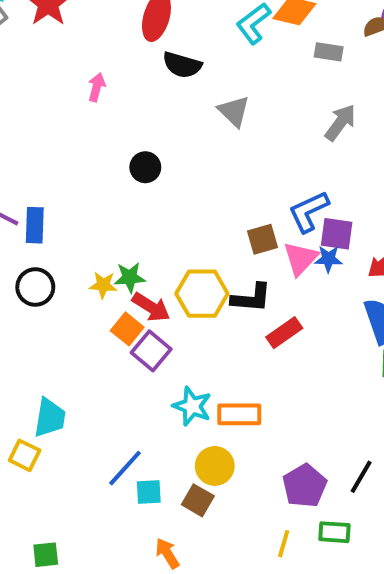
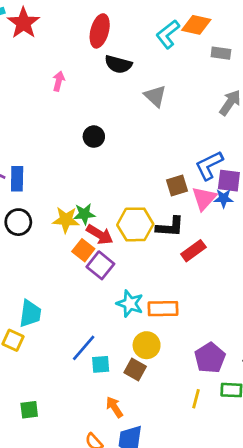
yellow star: (103, 285) -> (66, 220), size x1.4

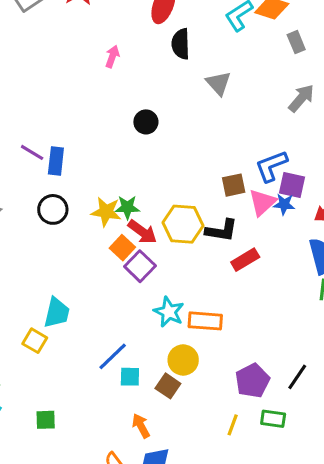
gray rectangle: (221, 53) -> (296, 42), turned 54
black semicircle: (118, 64) -> (181, 44), turned 68

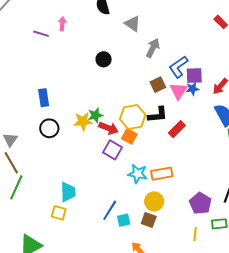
gray arrow: (301, 98) -> (153, 48), moved
black circle: (146, 122) -> (104, 59), moved
purple line: (32, 152) -> (41, 34), moved
orange square: (122, 248) -> (129, 136), moved

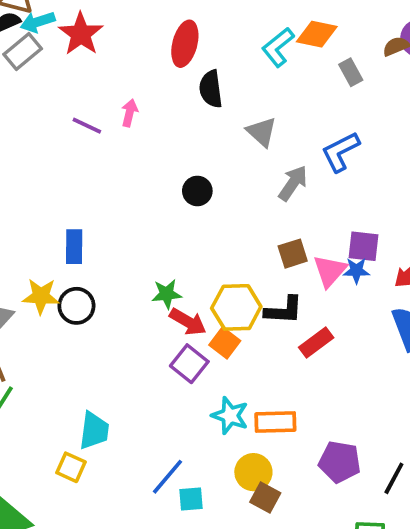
blue L-shape: (178, 67) -> (340, 152), moved
yellow star: (83, 121) -> (41, 296), moved
purple pentagon: (200, 203) -> (340, 462), moved, turned -30
brown square: (149, 220) -> (265, 498), moved

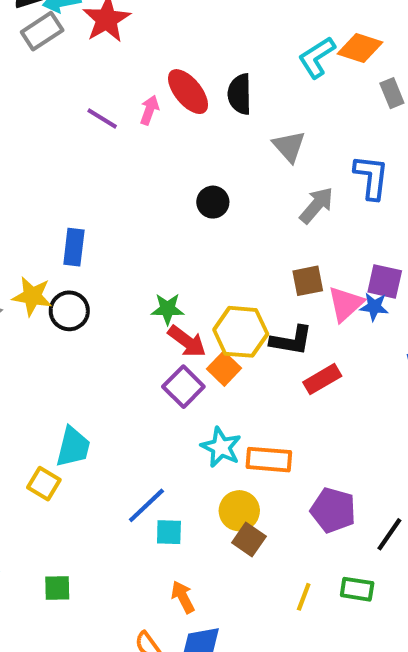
red ellipse: (185, 44) -> (188, 92), moved, turned -60
blue L-shape: (340, 152) -> (371, 177), turned 117

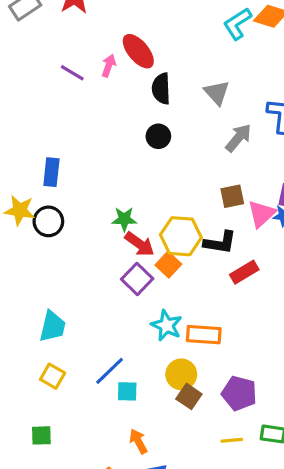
black semicircle: (240, 94) -> (161, 89), moved
yellow square: (44, 484) -> (53, 376), moved
purple pentagon: (333, 510) -> (239, 393), moved
yellow line: (304, 597) -> (232, 440), turned 65

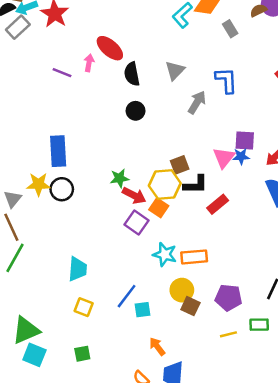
gray triangle: (217, 93) -> (175, 70), turned 35
blue rectangle: (51, 172) -> (58, 151), size x1.4
brown square: (232, 196) -> (180, 165), moved

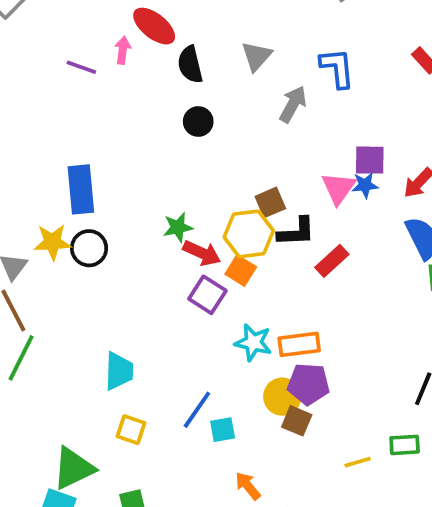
purple pentagon: (228, 298) -> (308, 384), moved
green triangle: (26, 330) -> (73, 468), moved

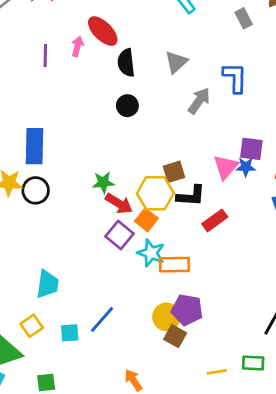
purple line: (81, 67) -> (45, 55), turned 65
cyan star: (253, 342) -> (151, 253), moved
orange rectangle: (299, 344) -> (175, 265), moved
yellow square: (131, 430) -> (32, 326), moved, turned 30
cyan square: (223, 430) -> (70, 333), moved

